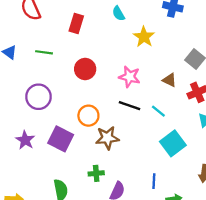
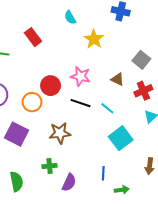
red rectangle: (76, 23) -> (33, 37), moved, turned -54
red circle: (85, 69) -> (51, 86), moved
orange circle: (88, 116) -> (32, 102), moved

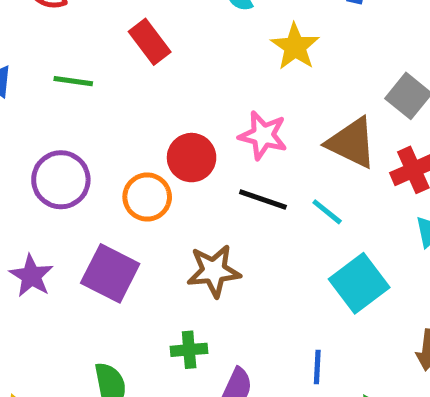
brown triangle: (118, 79) -> (352, 143), size x1.6

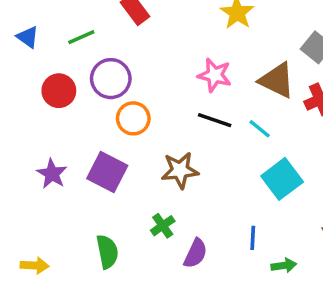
green line: (73, 81) -> (81, 37), turned -32
red circle: (192, 158) -> (59, 91), moved
purple circle: (61, 180) -> (111, 79), moved
green cross: (189, 350) -> (163, 226), turned -30

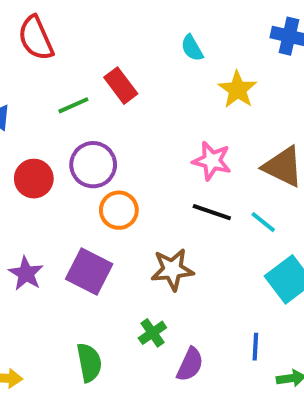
green line: (81, 37) -> (73, 105), moved

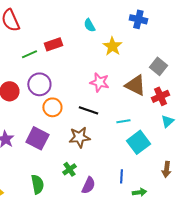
red rectangle: (121, 86) -> (53, 44), turned -72
black line: (212, 212) -> (88, 110), moved
cyan line: (263, 222) -> (123, 121), moved, turned -48

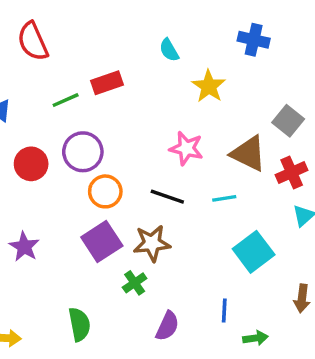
cyan line: (123, 121) -> (224, 198), moved
purple square: (37, 138) -> (102, 241), moved, turned 30
green cross: (69, 169) -> (135, 283), moved

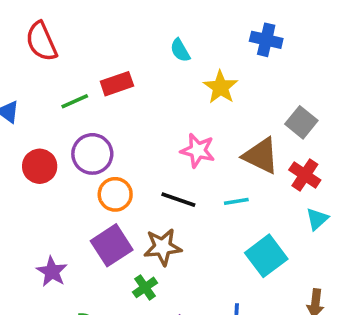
red cross: (292, 172) -> (305, 175), turned -32
purple star: (24, 247) -> (52, 272), moved

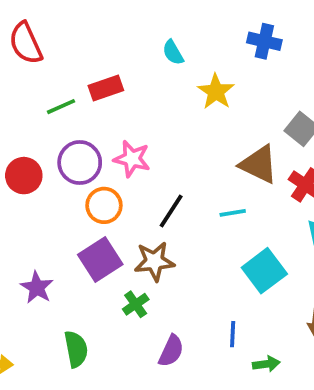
pink star: (198, 150) -> (132, 159), moved
black line: (178, 200) -> (171, 211), turned -76

